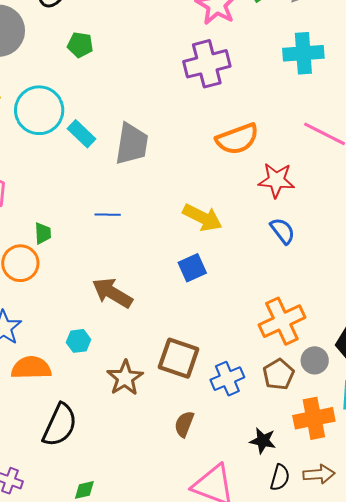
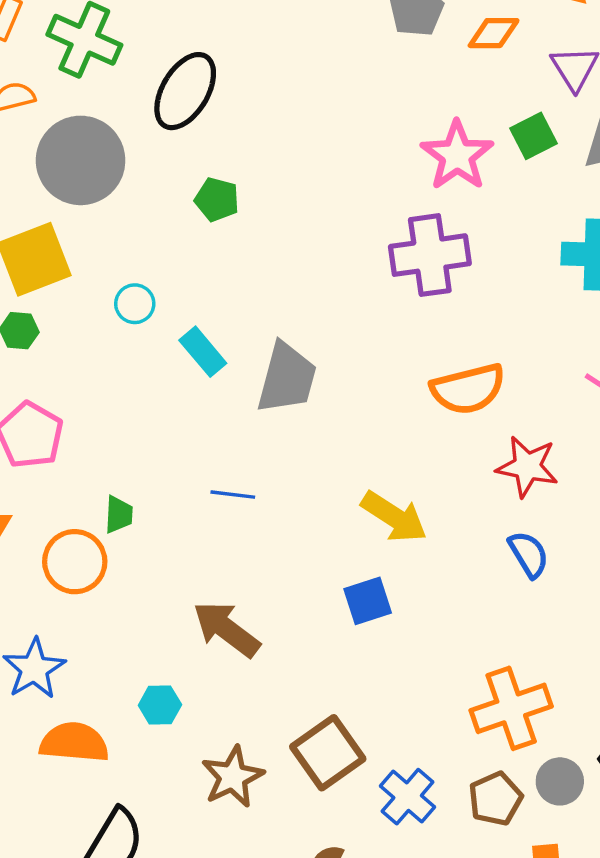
cyan circle: (39, 110) -> (135, 304), size x0.5
brown square: (179, 358) -> (328, 753), turned 30
blue cross: (227, 379) -> (408, 797), turned -32

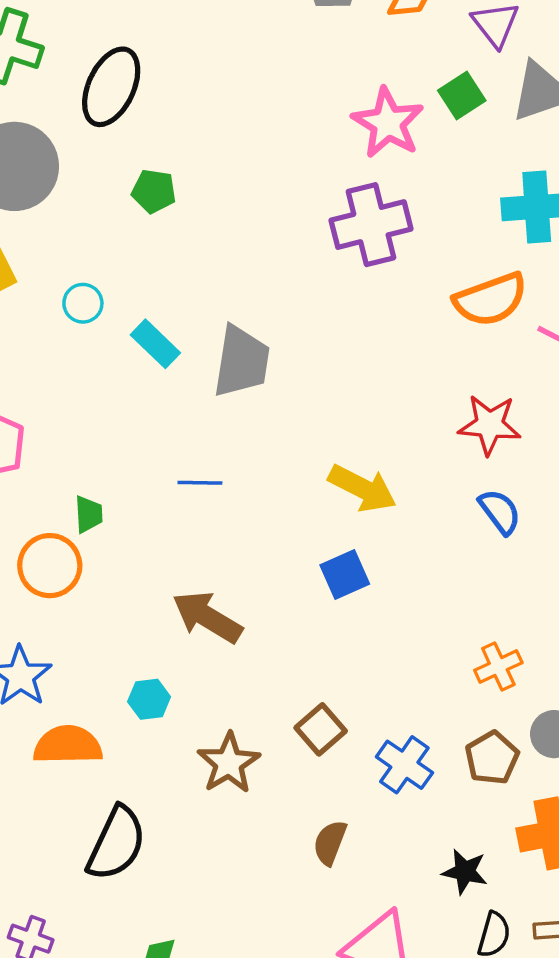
orange semicircle: (468, 389) -> (491, 299), moved
orange cross: (511, 708) -> (498, 666), size x0.6
brown square: (328, 753) -> (321, 729), size x0.7

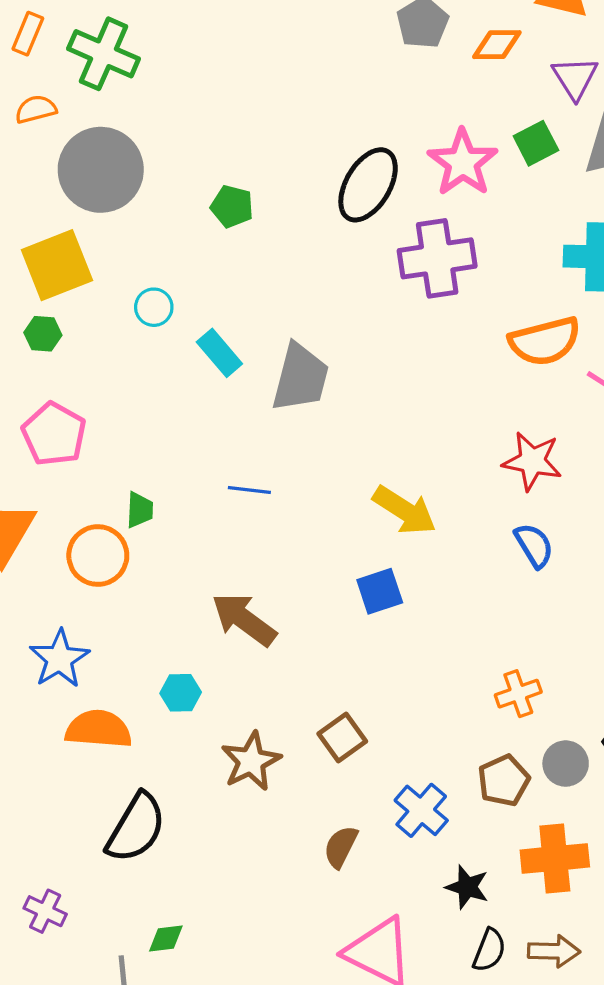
black ellipse: (111, 87) -> (368, 185), moved
blue cross: (404, 765) -> (421, 810), moved

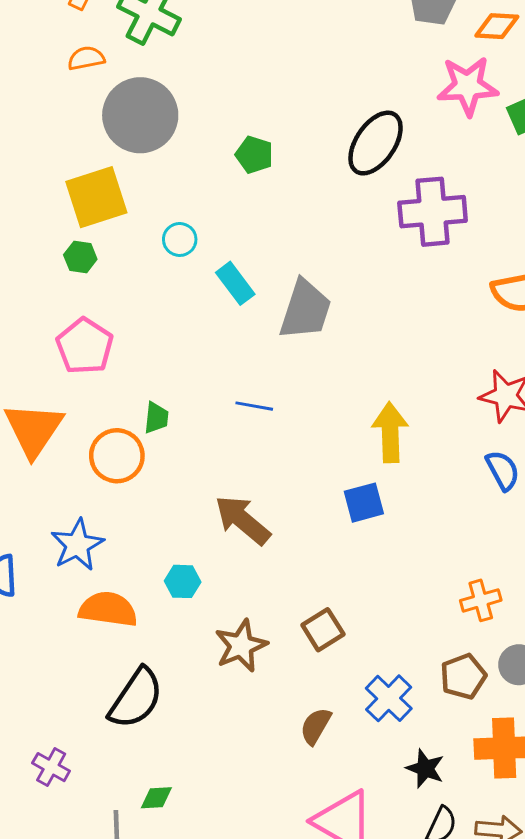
pink star: (463, 163) -> (468, 86), moved, turned 30
yellow arrow: (404, 510) -> (390, 432), turned -128

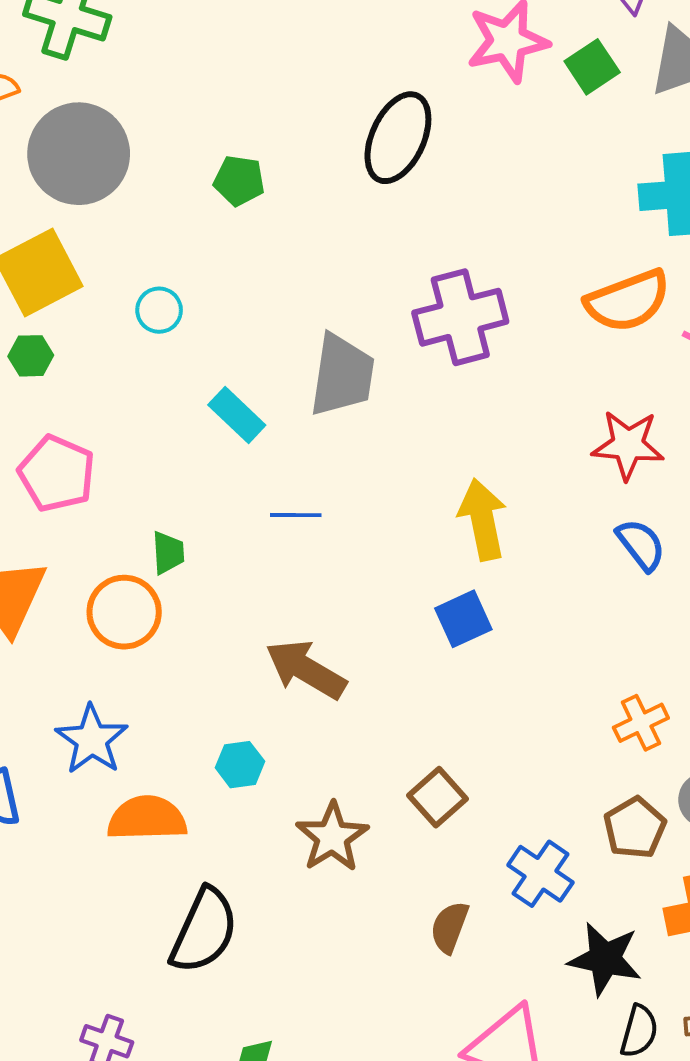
purple cross: (433, 212) -> (460, 317), moved
cyan rectangle: (235, 283) -> (237, 415), moved
black star: (425, 768) -> (605, 959), size x1.4

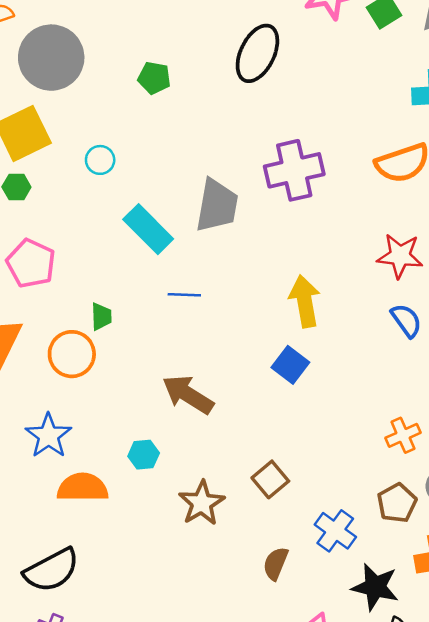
cyan rectangle: (237, 415) -> (148, 229), size x1.4
blue square: (463, 619) -> (290, 365), turned -30
black semicircle: (204, 931) -> (52, 570), moved, turned 36

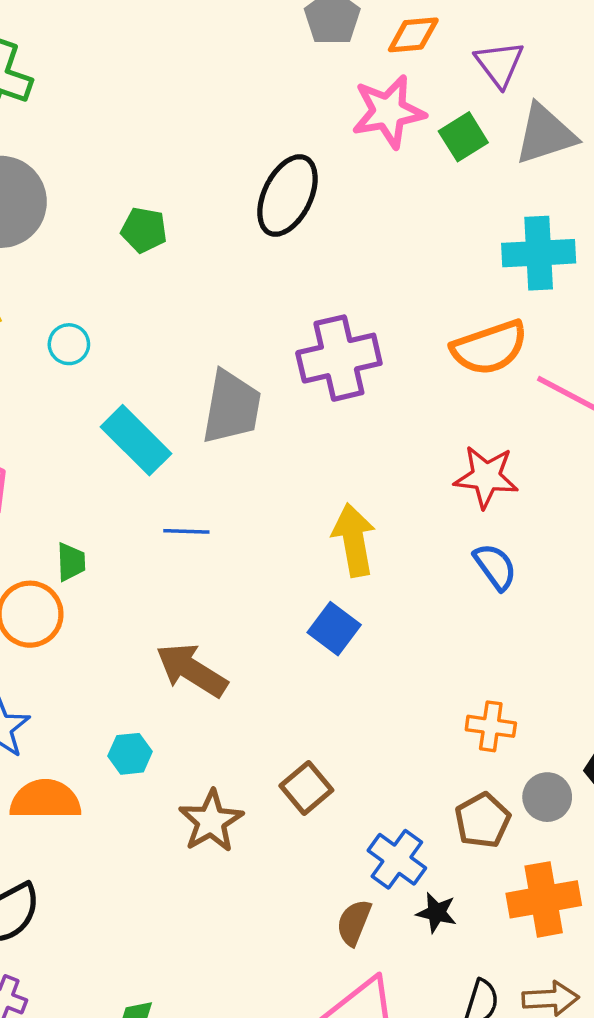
orange cross: (403, 435) -> (491, 726), turned 32
brown semicircle: (276, 563) -> (354, 922), moved
black star: (375, 587) -> (437, 913), moved, size x0.6

